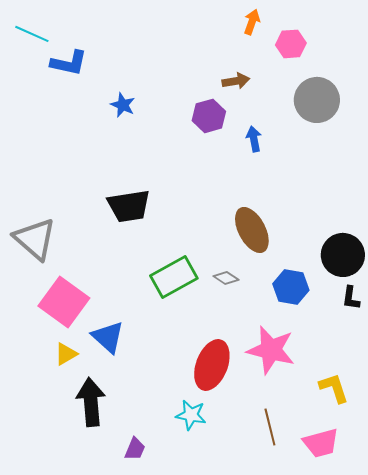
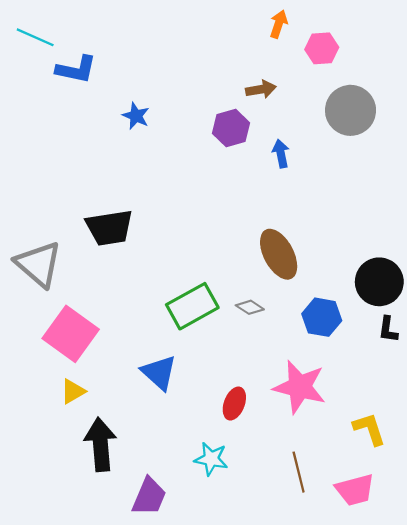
black trapezoid: (129, 206) -> (109, 228), moved
blue triangle: (108, 337) -> (159, 373), moved
red ellipse: (212, 365) -> (234, 404), size x0.6
purple trapezoid: (135, 449) -> (149, 496), size x1.5

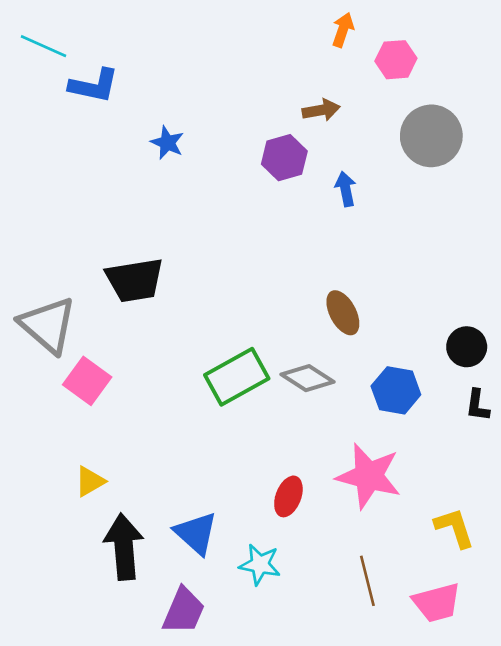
brown ellipse: (279, 254) -> (343, 313), size x0.7
black circle: (379, 282) -> (467, 347), size x0.7
gray diamond: (250, 307) -> (307, 378), size x1.5
pink square: (71, 334) -> (87, 381), moved, size x0.7
blue triangle: (159, 373) -> (196, 533), moved

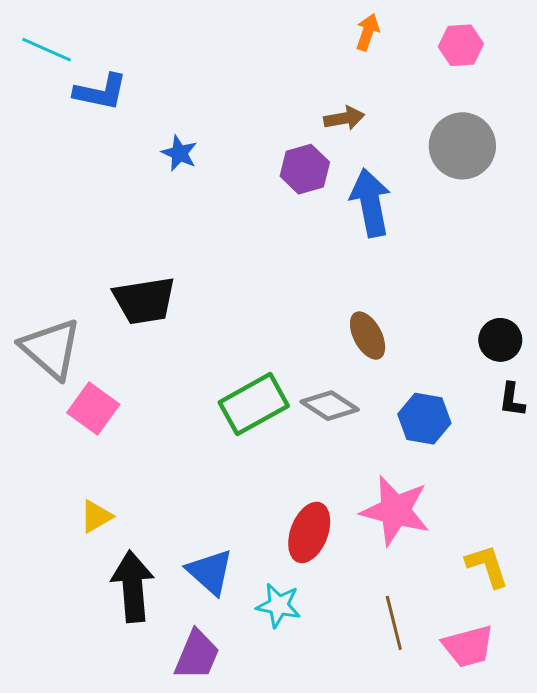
pink hexagon: (396, 60) -> (461, 45), moved
blue arrow: (346, 189) -> (370, 203), size x1.8
black circle: (467, 347) -> (500, 340), moved
black L-shape: (478, 405) -> (512, 400), moved
red ellipse: (288, 496) -> (309, 532), size x1.4

